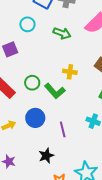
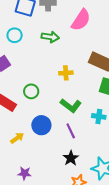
green L-shape: (55, 91) -> (71, 106), moved
black star: (46, 156) -> (71, 158), moved

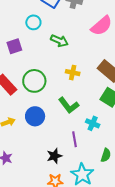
green arrow: (50, 37) -> (59, 41), moved
green circle: (31, 91) -> (34, 81), size x1.5
purple line: (71, 131) -> (75, 139), moved

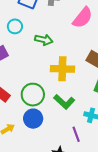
yellow cross: (73, 73) -> (62, 69), size x1.6
green circle: (34, 81) -> (33, 95), moved

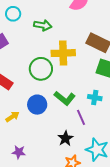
green circle: (33, 95) -> (41, 69), moved
green L-shape: (64, 102) -> (65, 98), moved

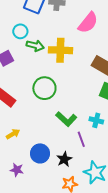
green arrow: (43, 25) -> (35, 46), moved
yellow cross: (63, 53) -> (60, 50), moved
blue circle: (37, 105) -> (40, 153), moved

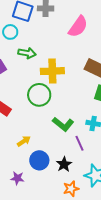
cyan circle: (20, 31) -> (10, 32), moved
yellow cross: (60, 50) -> (52, 71), moved
yellow arrow: (13, 134) -> (24, 141), moved

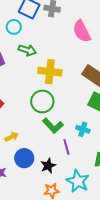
pink semicircle: (78, 27) -> (82, 31), turned 110
green circle: (39, 95) -> (42, 101), moved

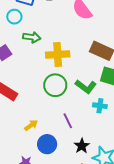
green L-shape: (53, 126) -> (86, 87), moved
purple line: (66, 147) -> (68, 121), moved
black star: (48, 166) -> (82, 146), moved

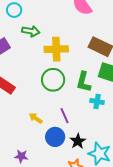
green L-shape: (86, 87) -> (84, 82), turned 65
yellow arrow: (31, 125) -> (36, 118), moved, turned -112
blue circle: (47, 144) -> (55, 137), moved

